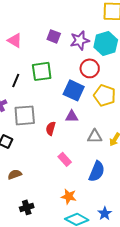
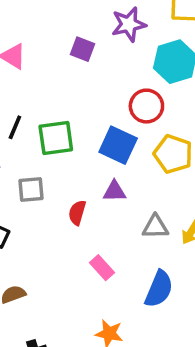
purple star: (80, 40) -> (129, 24), moved
green square: (42, 71) -> (56, 138), moved
gray square: (25, 115) -> (31, 190), size x0.7

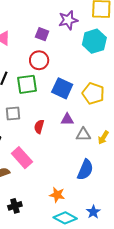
red circle: (146, 106) -> (39, 60), moved
purple triangle: (114, 191) -> (67, 120), moved
pink rectangle: (102, 268) -> (22, 158), moved, size x1.5

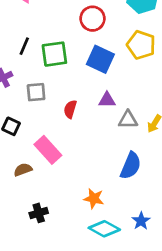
red circle: (39, 60) -> (93, 19), moved
yellow pentagon: (93, 93) -> (141, 45), moved

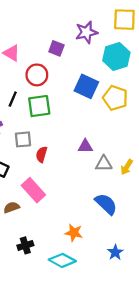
red circle: (93, 19) -> (37, 75), moved
blue square: (100, 59) -> (86, 86), moved
red semicircle: (70, 109) -> (41, 154), moved
blue semicircle: (131, 166) -> (106, 204), turned -70
cyan diamond: (104, 229) -> (62, 260), moved

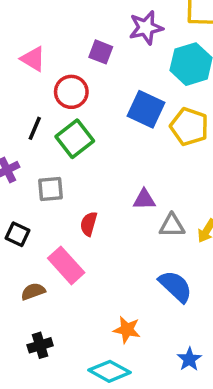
green square: (39, 106) -> (75, 139), turned -30
red semicircle: (41, 154) -> (89, 224), moved
black cross: (25, 245) -> (40, 345), moved

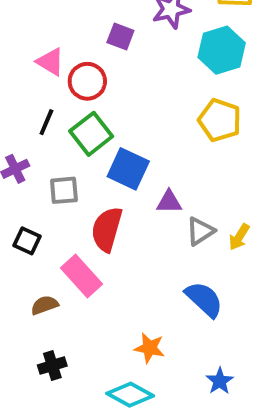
pink triangle: (33, 59) -> (50, 62), moved
blue square: (146, 109) -> (128, 169), moved
red semicircle: (89, 224) -> (107, 229), size x1.6
gray triangle: (172, 226) -> (200, 231), turned -32

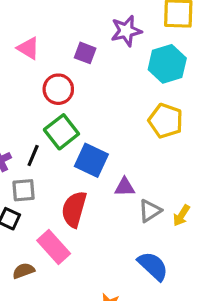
pink triangle: (50, 62) -> (28, 48), moved
black line: (46, 122) -> (33, 156), moved
gray square: (64, 190) -> (24, 190), moved

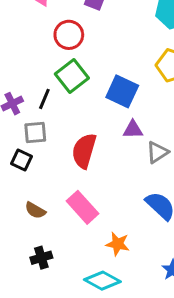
blue square: (91, 160) -> (122, 91), moved
pink rectangle: (54, 247) -> (83, 207), moved
brown semicircle: (24, 271) -> (35, 210), turned -130

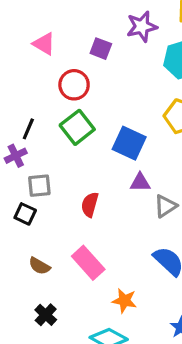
black line: (44, 99) -> (28, 129), moved
red semicircle: (84, 151) -> (90, 205), size x0.7
black cross: (41, 258) -> (46, 315), turned -30

